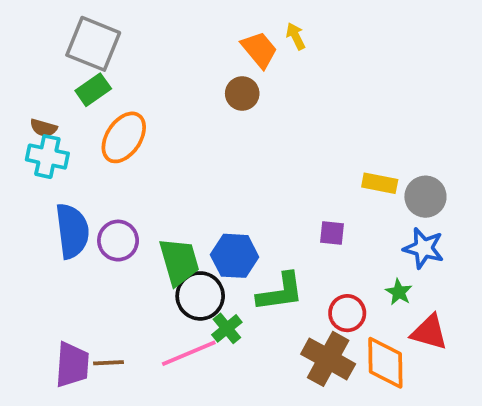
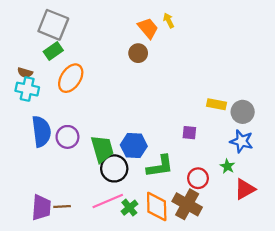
green cross: (227, 328) -> (129, 208), moved
red triangle: (429, 332) -> (245, 189), turned -45
orange diamond: (385, 363) -> (157, 207), moved

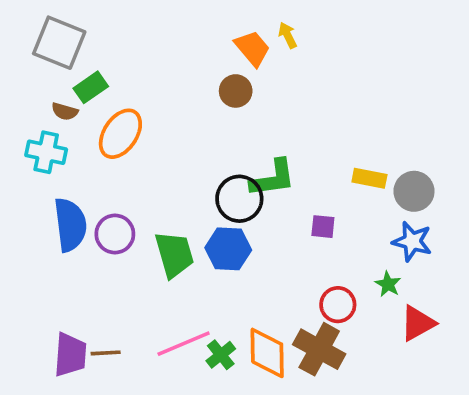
gray square: (53, 25) -> (59, 43), moved
brown semicircle: (25, 73) -> (65, 111), moved
green L-shape: (160, 166) -> (273, 178), moved
black circle: (114, 168) -> (239, 199), moved

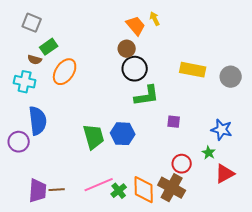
gray square: (59, 43) -> (32, 23), size x0.7
yellow rectangle: (369, 178) -> (193, 70), moved, size x1.4
gray circle: (414, 191) -> (231, 77), moved
black circle: (239, 199) -> (135, 69), moved
purple circle: (115, 234) -> (19, 142), moved

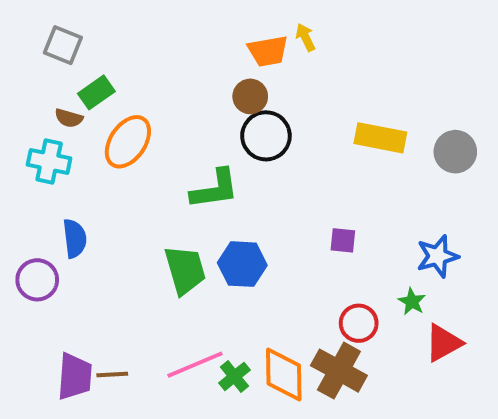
orange trapezoid: (136, 26) -> (268, 51), turned 120
green L-shape: (147, 96) -> (215, 189), moved
blue semicircle: (38, 121) -> (75, 238), size x0.7
blue star: (222, 130) -> (438, 256), turned -30

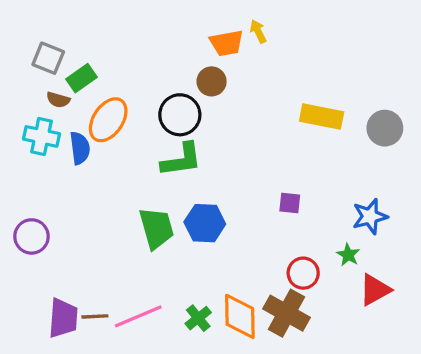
gray square: (63, 45) -> (48, 58), moved
black circle: (266, 136) -> (180, 115), moved
blue semicircle: (75, 238) -> (80, 148), moved
pink line: (195, 365) -> (138, 316), moved

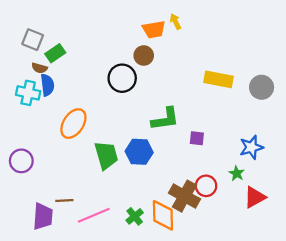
orange ellipse: (108, 120) -> (73, 124), moved
blue semicircle: (80, 148) -> (47, 85), moved
green L-shape: (182, 160) -> (165, 119), moved
brown cross: (287, 313) -> (184, 196), moved
brown line: (95, 316) -> (64, 201), moved

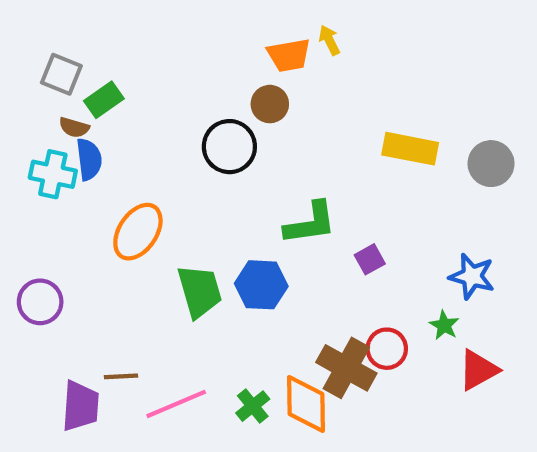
purple square: (197, 138) -> (370, 259), turned -35
blue star: (251, 147) -> (472, 276), turned 30

